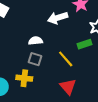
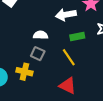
green rectangle: (84, 44) -> (77, 36), moved
red triangle: (68, 87) -> (68, 86), turned -30

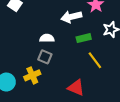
yellow line: (69, 57) -> (95, 60), moved
yellow cross: (24, 72) -> (32, 75), turned -35

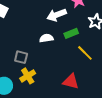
white semicircle: (47, 38) -> (46, 38), moved
gray square: (45, 57) -> (21, 57), moved

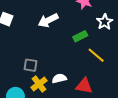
white arrow: (57, 15) -> (48, 20), moved
white semicircle: (46, 38) -> (59, 78), moved

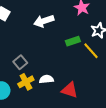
yellow line: (96, 55) -> (91, 51), moved
gray square: (31, 65) -> (20, 62), turned 32

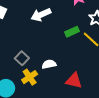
white semicircle: (46, 79) -> (49, 64), moved

